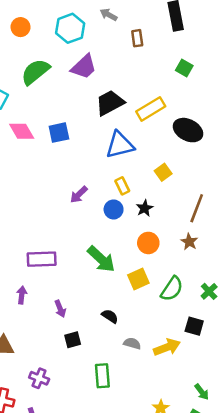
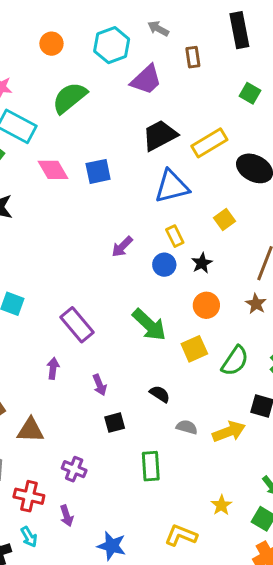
purple trapezoid: (84, 67) -> (146, 80), moved
purple rectangle: (42, 259) -> (77, 325), turned 52

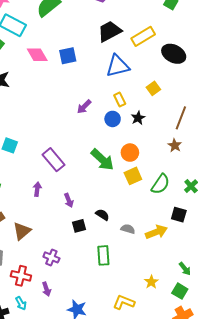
orange circle: (206, 305) -> (130, 153), moved
black semicircle: (160, 394) -> (102, 215), moved
brown triangle: (30, 430) -> (22, 231), turned -42

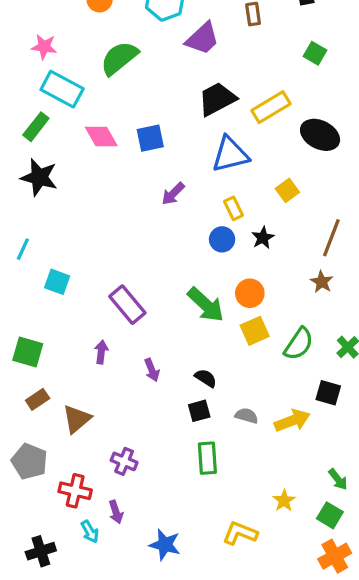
purple arrow: (84, 107) -> (173, 194), moved
black semicircle: (102, 215) -> (206, 378), moved
black square: (79, 226) -> (199, 411), moved
cyan arrow: (21, 303) -> (90, 532), moved

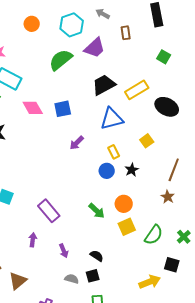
green semicircle: (119, 58) -> (61, 60), moved
green arrow: (206, 305) -> (97, 211), size x0.7
gray semicircle: (247, 416) -> (72, 279), moved

